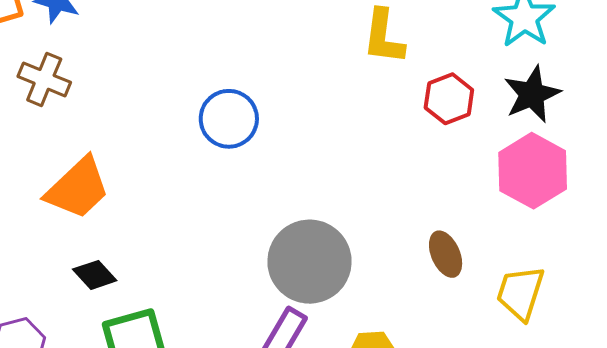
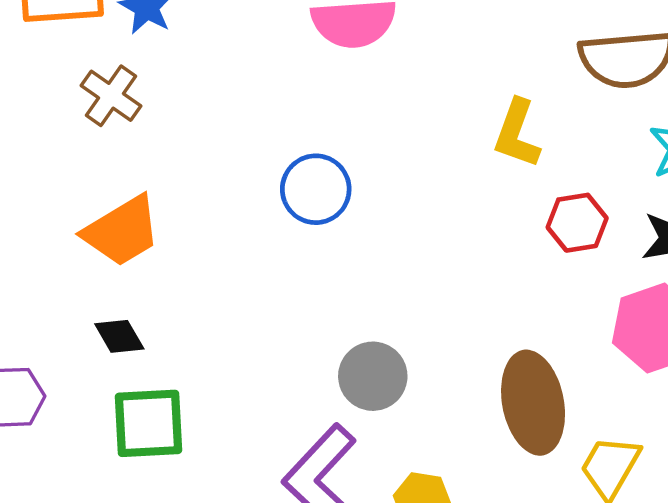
brown ellipse: (446, 254) -> (533, 403), size x1.8
gray circle: (310, 262) -> (373, 376), size x0.7

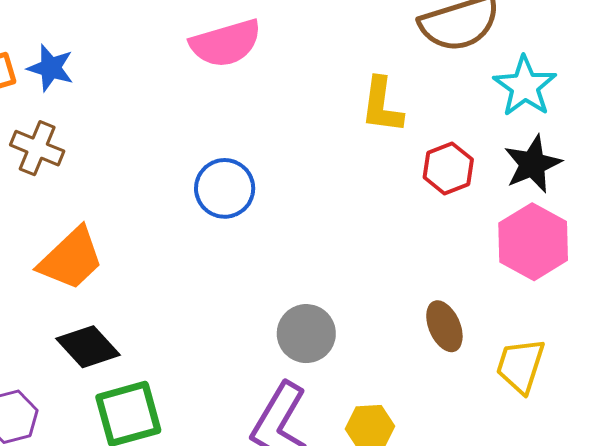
black diamond: (119, 336) -> (88, 347), size x1.4
brown ellipse: (533, 403) -> (444, 326), size x0.6

